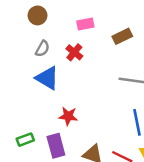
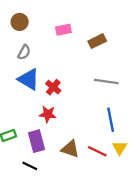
red cross: (74, 52) -> (53, 87), moved

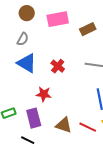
brown circle: (20, 22) -> (27, 13), moved
pink rectangle: (63, 30) -> (58, 19), size x1.5
red cross: (53, 87) -> (58, 66), moved

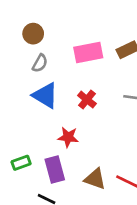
brown circle: (27, 13) -> (33, 34), moved
pink rectangle: (58, 19) -> (88, 52), moved

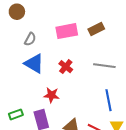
brown circle: (33, 34) -> (17, 12), moved

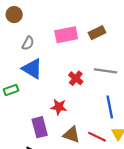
red cross: (66, 67) -> (76, 78), moved
red star: (51, 95) -> (59, 107), moved
green rectangle: (16, 114) -> (11, 90), moved

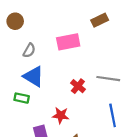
brown rectangle: (97, 33) -> (100, 20), moved
green rectangle: (11, 90) -> (22, 98), moved, turned 32

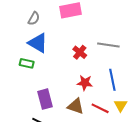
red star: (61, 115) -> (85, 83), moved

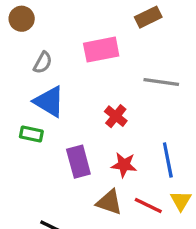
gray line: (108, 45) -> (161, 82), moved
purple rectangle: (45, 99) -> (78, 162), moved

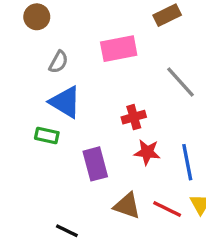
gray line: (161, 82) -> (181, 82), turned 40
red cross: (116, 116) -> (134, 117), turned 35
red star: (124, 165) -> (147, 152), moved

